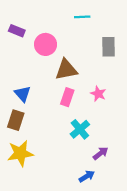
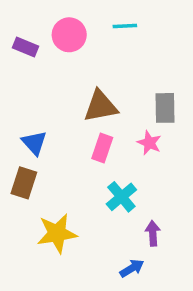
pink circle: (46, 44) -> (69, 35), moved
gray rectangle: (109, 47) -> (165, 108), moved
yellow star: (20, 153) -> (57, 233), moved
purple arrow: (101, 153) -> (153, 233), turned -56

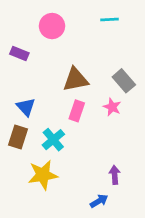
cyan line: (125, 26) -> (109, 19), moved
purple rectangle: (26, 47) -> (19, 53), moved
gray rectangle: (165, 108) -> (124, 81), turned -40
cyan cross: (121, 197) -> (53, 140), moved

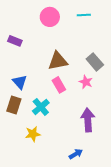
pink circle: (52, 26) -> (50, 17), moved
pink rectangle: (77, 111) -> (59, 85), turned -49
yellow star: (43, 175) -> (33, 134), size x0.7
purple arrow: (115, 175) -> (88, 120), moved, size x1.6

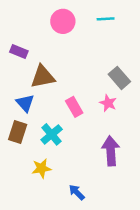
brown triangle: (58, 61) -> (43, 77), moved
blue arrow: (76, 154) -> (77, 192), moved, turned -104

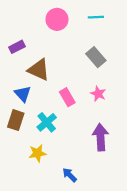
purple rectangle: (19, 52) -> (17, 47), turned -49
brown triangle: (43, 77) -> (39, 70), turned 35
gray rectangle: (119, 78) -> (96, 57), moved

